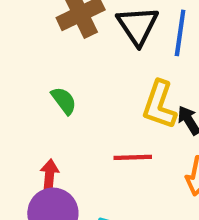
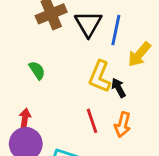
red line: (133, 157) -> (92, 121), moved, turned 70

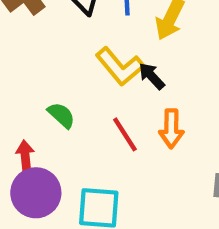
green semicircle: (37, 70) -> (61, 115), moved
yellow L-shape: (100, 77) -> (120, 66), turned -48

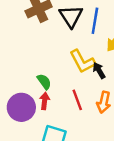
red arrow: (25, 156) -> (45, 101), moved
purple circle: (36, 193) -> (21, 107), moved

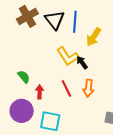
green semicircle: (44, 82) -> (24, 77), moved
purple circle: (21, 107) -> (22, 111), moved

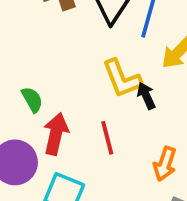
orange arrow: (88, 88) -> (165, 164), moved
red arrow: (40, 92) -> (56, 134), size x1.5

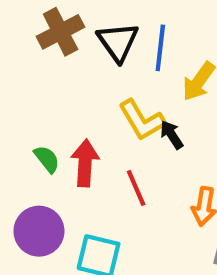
red arrow: (56, 134) -> (85, 163), moved

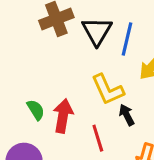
black arrow: (172, 135) -> (127, 115), moved

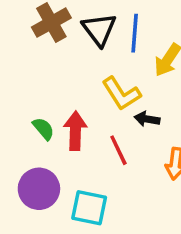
black arrow: (127, 115) -> (147, 119), turned -45

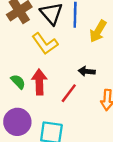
yellow L-shape: (121, 94) -> (45, 44), moved
red line: (118, 150) -> (69, 93), turned 66

